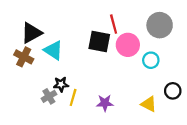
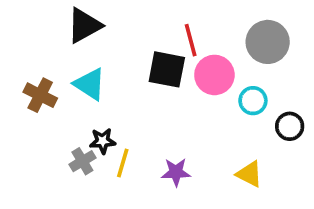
black triangle: (31, 33) -> (84, 25), moved
black circle: (173, 91) -> (290, 126), moved

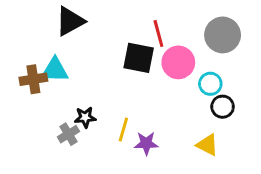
cyan triangle: (90, 84) -> (55, 70), moved, turned -32
brown cross: (40, 95) -> (33, 79), turned -36
black circle: (290, 126) -> (223, 107), moved
yellow line: (123, 163) -> (123, 130), moved

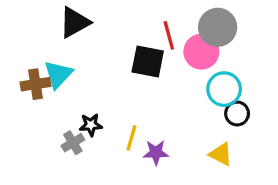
gray circle: (223, 35) -> (218, 27), moved
pink circle: (178, 62) -> (201, 52), moved
cyan triangle: (55, 70) -> (58, 74), turned -48
cyan circle: (210, 84) -> (224, 89), size x1.4

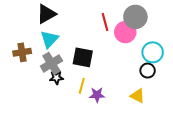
black square: (148, 61) -> (83, 57), moved
cyan triangle: (58, 74) -> (49, 39), moved
cyan circle: (224, 89) -> (153, 52), moved
gray cross: (73, 143) -> (51, 63), moved, size x1.5

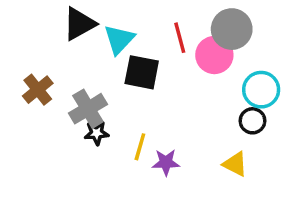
cyan triangle: (49, 39) -> (119, 39), moved
brown cross: (22, 52) -> (38, 90), turned -30
black square: (83, 57) -> (142, 72), moved

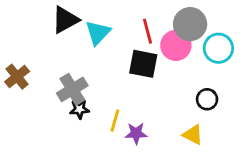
black square: (142, 72) -> (143, 64), moved
brown cross: (38, 90) -> (17, 77), moved
cyan circle: (261, 90) -> (218, 48), moved

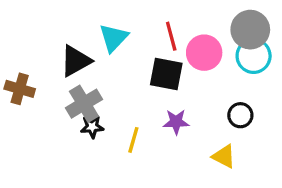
black triangle: (65, 20) -> (76, 61), moved
gray circle: (190, 24) -> (250, 30), moved
brown cross: (17, 77) -> (20, 89), turned -35
purple star: (136, 133) -> (176, 122), moved

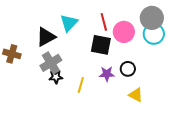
black circle: (240, 115) -> (128, 69), moved

